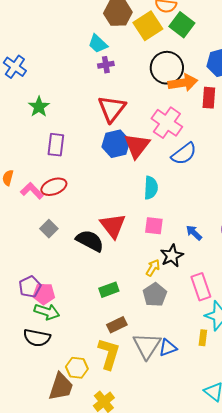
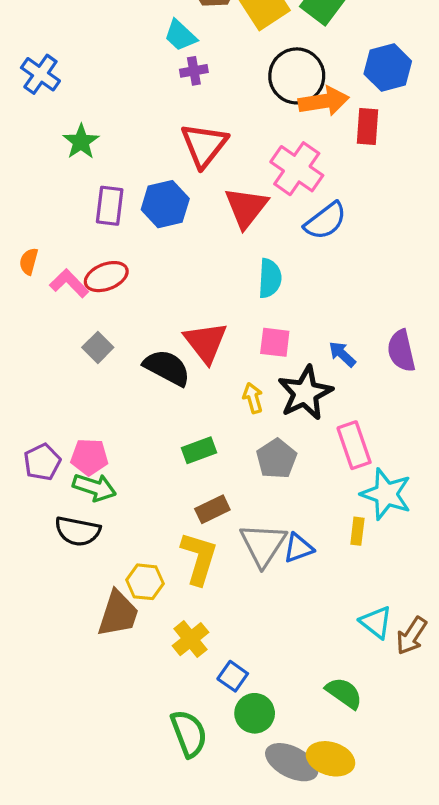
blue hexagon: (116, 144) -> (165, 204), moved
black star: (172, 256) -> (305, 393), size x1.4
yellow arrow: (153, 268) -> (253, 398), moved, turned -48
purple pentagon: (30, 287) -> (42, 462), moved

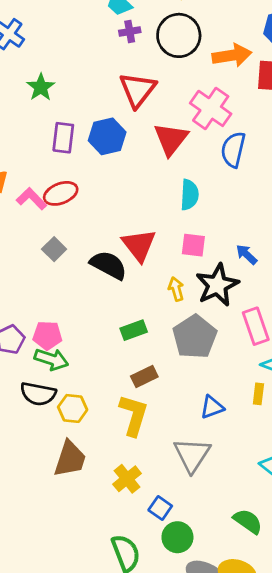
black circle: (297, 76) -> (179, 35), moved
blue semicircle: (325, 221) -> (233, 150), turned 140
gray pentagon: (277, 459) -> (195, 337), size x1.4
gray triangle: (263, 545) -> (192, 455), moved
yellow hexagon: (145, 582) -> (73, 408), moved

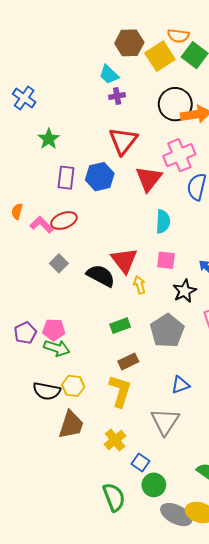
black circle: (179, 35) -> (175, 104), moved
pink cross: (211, 108) -> (179, 155), turned 32
black star: (217, 285) -> (184, 291), size x0.7
yellow arrow: (176, 289) -> (140, 285), moved
black semicircle: (38, 394) -> (47, 391), moved

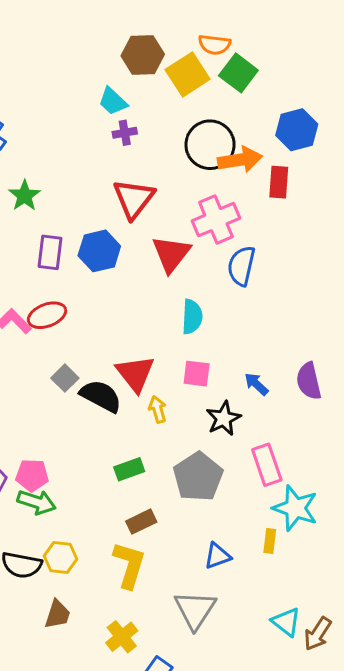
gray square: (59, 263) -> (65, 378), moved
brown trapezoid: (71, 425) -> (57, 614), size x0.7

